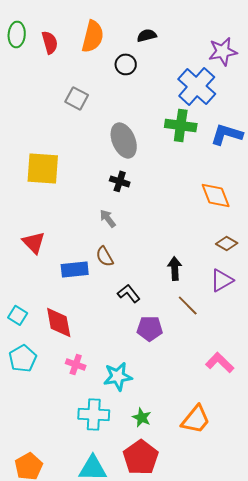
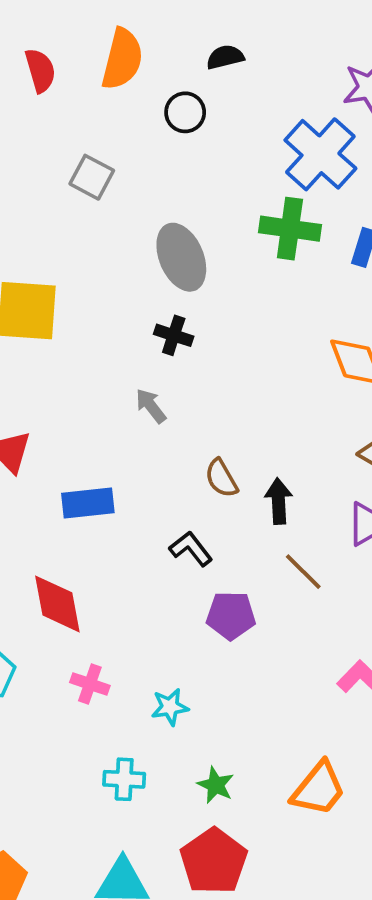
brown semicircle: (105, 256) -> (221, 478), moved
cyan star: (118, 376) -> (170, 707), size x0.7
cyan cross: (94, 414) -> (124, 779), size x0.7

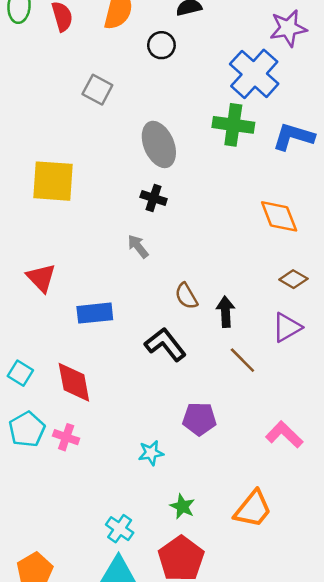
black L-shape: (191, 549) -> (165, 344), size x1.4
purple pentagon: (231, 615) -> (199, 419), moved
pink cross: (90, 684) -> (66, 437), moved
cyan cross: (124, 779) -> (120, 529), moved, turned 32

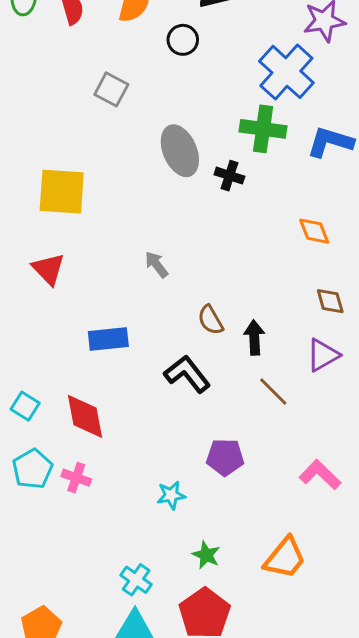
black cross: (154, 198) -> (229, 176), moved
orange diamond: (279, 216) -> (314, 231), size x0.7
red triangle: (41, 278) -> (49, 269), moved
brown diamond: (293, 279) -> (330, 301), turned 44

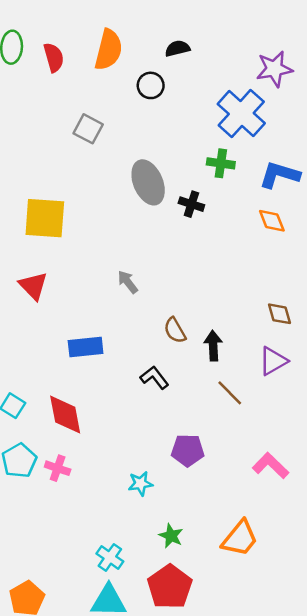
green cross: (263, 129) -> (221, 163), size x0.7
orange diamond: (314, 231) -> (272, 221), moved
black L-shape: (187, 374) -> (154, 378), size x0.7

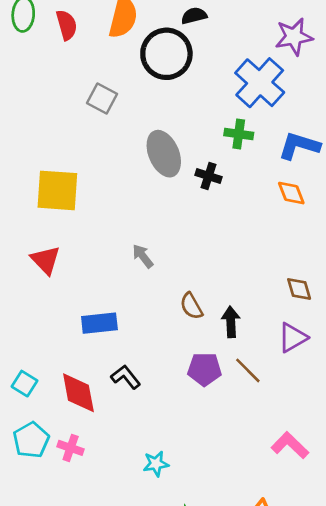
black circle: (151, 85) -> (166, 54), size x1.8
black L-shape: (154, 378) -> (126, 377), moved
purple pentagon: (188, 450) -> (205, 369), moved

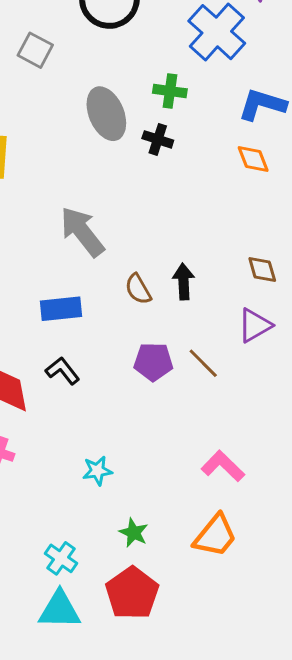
green cross: (239, 134) -> (170, 91), moved
gray arrow: (143, 256) -> (82, 232), size x1.8
black arrow: (231, 322) -> (184, 282), moved
blue rectangle: (99, 323) -> (61, 309), moved
pink L-shape: (290, 445) -> (223, 466), moved

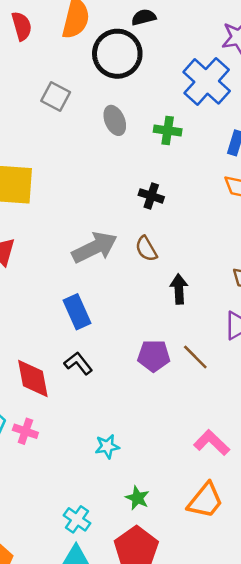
gray ellipse: (106, 114) -> (115, 120), moved, size x0.7
black cross: (158, 139) -> (151, 196), moved
gray arrow: (82, 232) -> (95, 248), turned 102
brown semicircle: (138, 289) -> (146, 249), moved
blue rectangle: (61, 309) -> (77, 312), turned 72

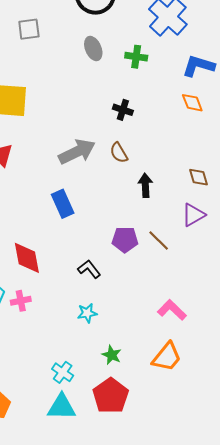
gray square: (56, 97) -> (29, 29), moved, turned -35
black L-shape: (78, 363) -> (89, 269), moved
pink cross: (25, 431) -> (21, 301), turned -30

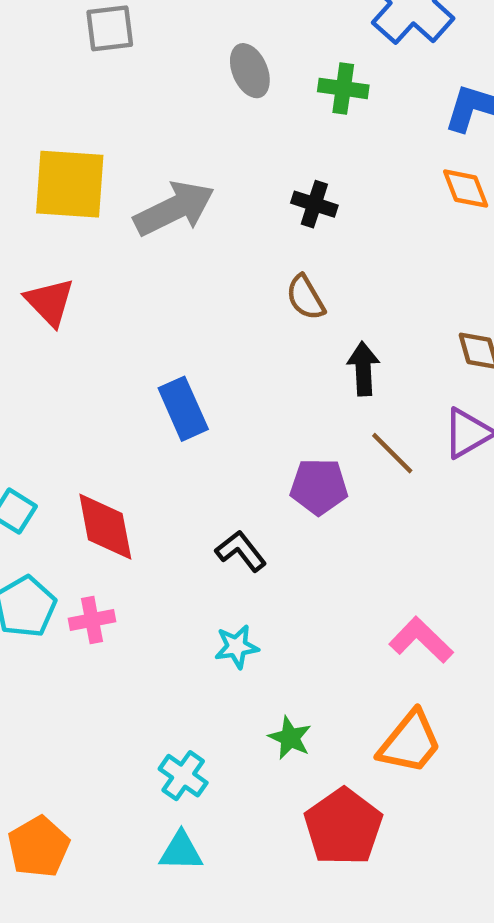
gray arrow: (77, 152) -> (174, 209), moved
brown line: (159, 241) -> (392, 453), moved
red pentagon: (111, 396) -> (343, 827), moved
cyan triangle: (62, 407) -> (181, 851), size x0.7

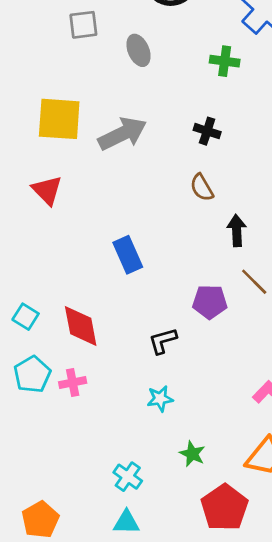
gray ellipse: (250, 71) -> (139, 50), moved
black L-shape: (241, 551) -> (163, 341), turned -68

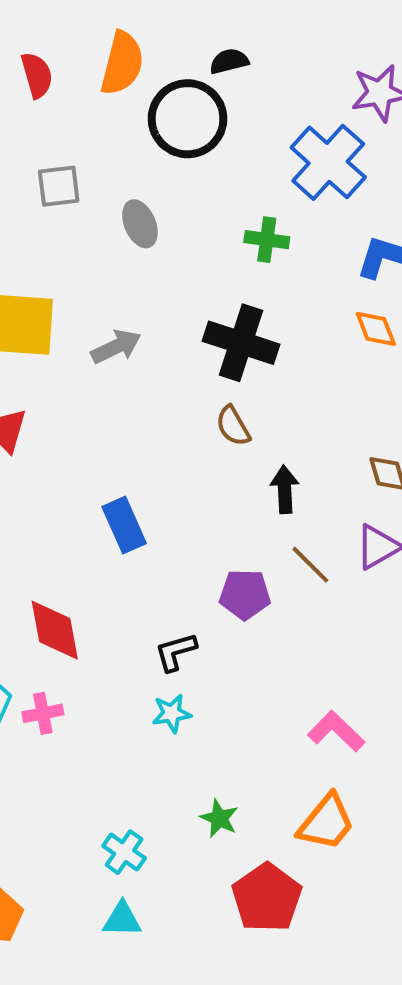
black cross: (207, 131) -> (241, 343), size x1.8
gray arrow: (122, 134) -> (116, 347), size x0.7
cyan star: (160, 399) -> (172, 713), moved

